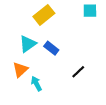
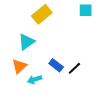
blue rectangle: (51, 48) -> (56, 65), moved
cyan arrow: (36, 84) -> (35, 80), turned -80

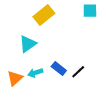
orange triangle: (19, 66) -> (15, 78), moved
cyan arrow: (35, 80) -> (35, 73), moved

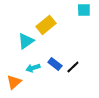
yellow rectangle: (44, 15) -> (46, 25), moved
orange triangle: (15, 78) -> (14, 82), moved

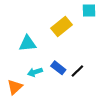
yellow rectangle: (46, 25) -> (61, 26), moved
cyan triangle: (26, 41) -> (28, 43), turned 30

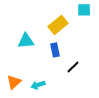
blue rectangle: (58, 68) -> (55, 50), moved, turned 40
cyan arrow: (35, 72) -> (38, 85), moved

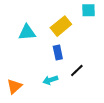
cyan triangle: (26, 41) -> (27, 32), moved
cyan arrow: (38, 85) -> (50, 80), moved

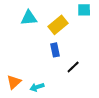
cyan triangle: (27, 32) -> (29, 18), moved
cyan arrow: (50, 80) -> (37, 87), moved

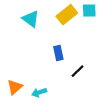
cyan triangle: (29, 18) -> (31, 19), turned 42
yellow rectangle: (58, 25) -> (67, 15), moved

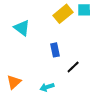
cyan triangle: (31, 19) -> (22, 28), moved
cyan arrow: (39, 92) -> (47, 87), moved

